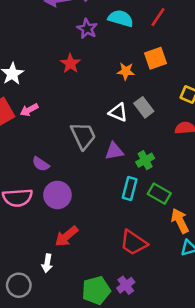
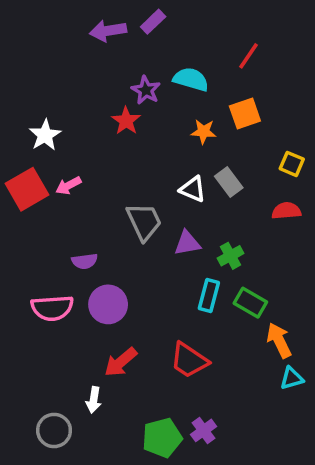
cyan semicircle: (121, 18) -> (191, 79), moved
purple star: (87, 29) -> (146, 90), moved
purple semicircle: (41, 164) -> (85, 261), turned -42
red trapezoid: (134, 243) -> (189, 360), moved

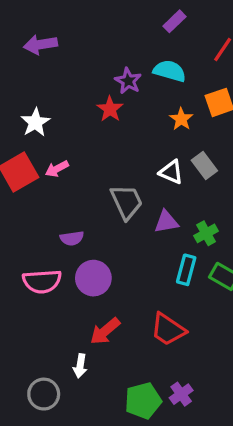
purple rectangle: (153, 22) -> (175, 21), moved
purple arrow: (108, 31) -> (40, 44), moved
orange star: (203, 132) -> (181, 119), turned 30

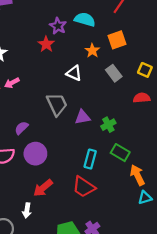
gray rectangle: (204, 165) -> (114, 73), moved
white triangle: (171, 172) -> (74, 73), moved
purple semicircle: (72, 238) -> (21, 128), turned 144
cyan rectangle: (186, 270) -> (90, 159), moved

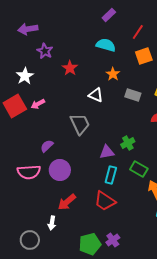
purple star: (58, 26) -> (45, 51), moved
orange square: (117, 40) -> (144, 56), moved
gray rectangle: (114, 73) -> (133, 95), turned -35
purple triangle: (83, 117) -> (107, 152), moved

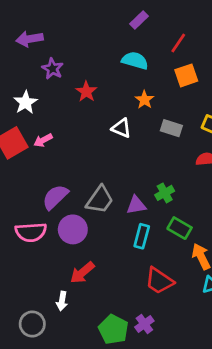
gray trapezoid: (80, 124) -> (100, 200), moved, turned 60
purple semicircle: (47, 146) -> (55, 197), size x1.5
red trapezoid: (105, 201) -> (159, 281), moved
green pentagon: (90, 244) -> (113, 329), turned -30

